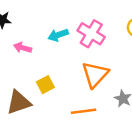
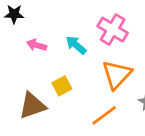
cyan arrow: (58, 35) -> (76, 45), moved, turned 60
orange line: (84, 111) -> (104, 115), turned -30

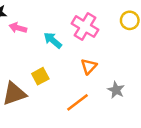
pink arrow: (37, 45) -> (18, 28), moved
orange triangle: (117, 75) -> (89, 66), size x0.6

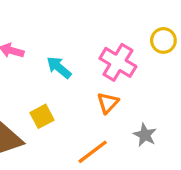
pink cross: (85, 27) -> (118, 62), moved

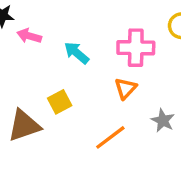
pink cross: (118, 62) -> (136, 48), turned -30

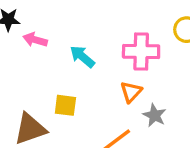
yellow square: (60, 102) -> (65, 105), turned 35
gray star: (163, 121) -> (155, 115), moved

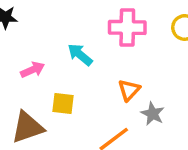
pink arrow: (35, 40) -> (33, 70), moved, turned 140
pink cross: (141, 52) -> (127, 27), moved

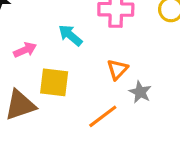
yellow square: (63, 104) -> (54, 82), size x1.4

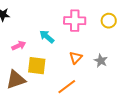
gray star: (140, 92) -> (101, 61), moved

